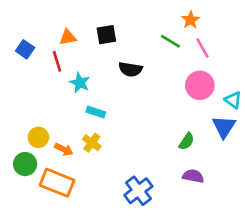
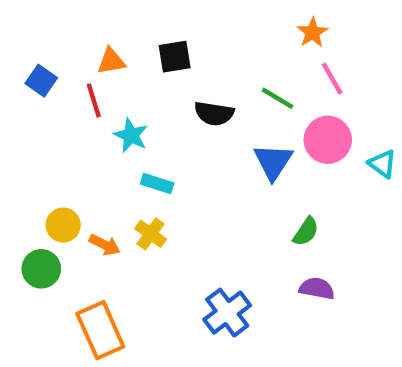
green line: (170, 41) -> (277, 98), moved
blue triangle: (224, 127) -> (273, 162), moved
orange rectangle: (57, 183) -> (100, 330), moved, turned 44

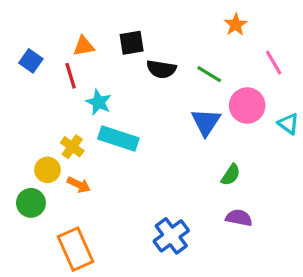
pink line: (332, 79) -> (274, 63), moved
black semicircle: (214, 114) -> (161, 69), moved
cyan rectangle: (157, 184) -> (118, 138), size x1.6
yellow cross: (151, 234) -> (72, 147), moved

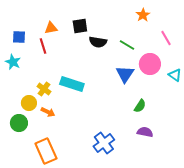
blue square: (31, 61) -> (19, 37), turned -32
cyan star: (99, 102) -> (13, 62), moved

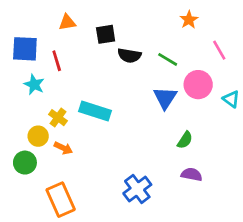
orange triangle: (51, 28) -> (67, 22), moved
blue square: (19, 37) -> (25, 49), size x1.5
cyan star: (13, 62) -> (34, 85), moved

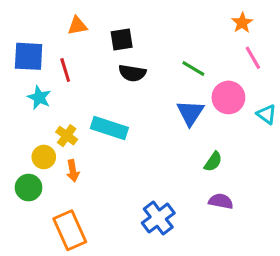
orange star: (189, 20) -> (242, 23), moved
black semicircle: (129, 55) -> (132, 73), moved
orange arrow: (63, 148) -> (73, 171), turned 54

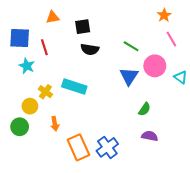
orange arrow: (73, 171) -> (55, 124), moved
orange rectangle: (70, 230) -> (78, 147), moved

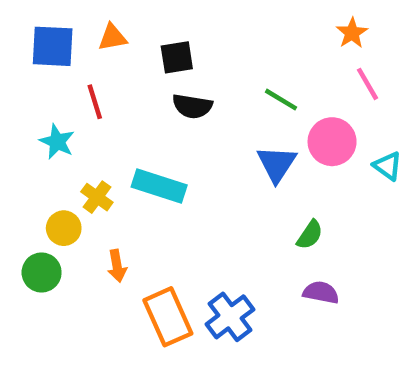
blue square: (20, 38) -> (53, 46), moved

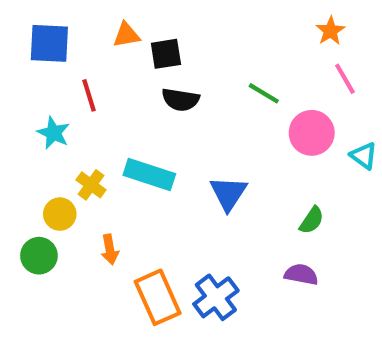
orange triangle: (112, 37) -> (126, 35), moved
blue triangle: (277, 164) -> (228, 193), moved
green semicircle: (310, 235) -> (312, 220), moved

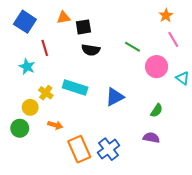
blue square: (49, 43) -> (25, 22), turned 30
blue triangle: (228, 193) -> (115, 97), turned 30
orange arrow: (110, 249) -> (55, 125), turned -64

